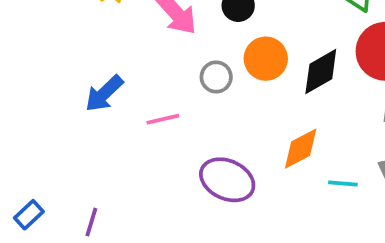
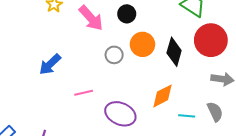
black diamond: (321, 71) -> (174, 52), turned -44
pink line: (163, 119) -> (84, 93), moved

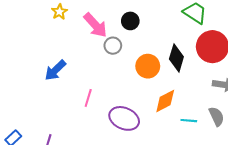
orange circle: (142, 44) -> (148, 66), moved
gray circle: (114, 55) -> (113, 46), moved
pink line: (84, 93) -> (88, 98), turned -60

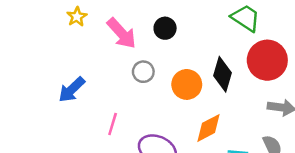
gray circle: (113, 46) -> (143, 72), moved

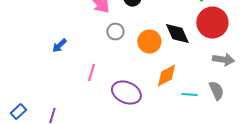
black diamond: (223, 74) -> (177, 34), turned -40
blue arrow: (72, 90) -> (59, 46), size x0.7

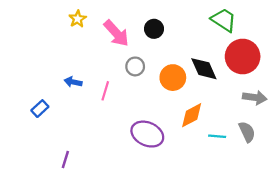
blue arrow: (59, 46) -> (73, 82), turned 56
pink line: (91, 73) -> (105, 91), moved
blue rectangle: (18, 112) -> (40, 109), moved

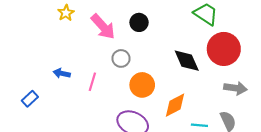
orange circle: (173, 78) -> (142, 85), moved

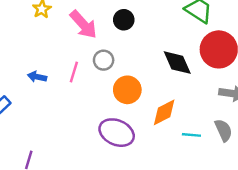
pink line: (92, 82) -> (74, 72), moved

